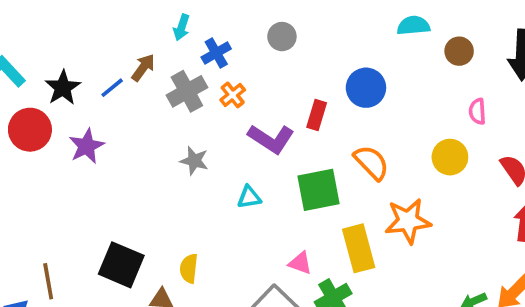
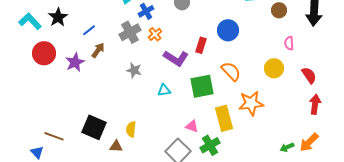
brown arrow: (143, 68) -> (98, 50), moved
black star: (63, 88) -> (58, 17), moved
brown line: (48, 281) -> (54, 136), turned -60

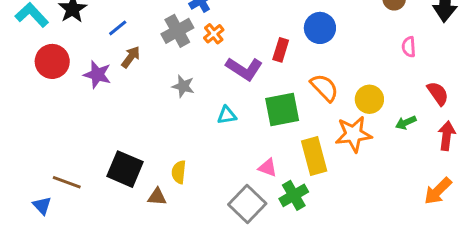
purple star: (75, 62) -> (97, 75), turned -30
yellow circle: (274, 68) -> (369, 99), moved
green arrow: (287, 147) -> (406, 123), moved

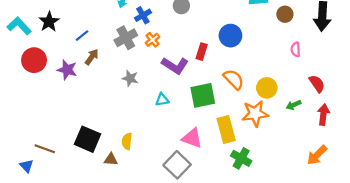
pink triangle: (268, 168) -> (192, 138), size x1.5
green cross: (294, 195) -> (241, 158), moved, turned -30

